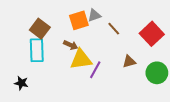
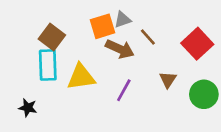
brown arrow: (71, 45) -> (120, 49), moved, size x1.5
yellow triangle: (81, 59) -> (81, 77), moved
brown triangle: (129, 62) -> (168, 80), turned -40

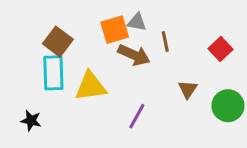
gray triangle: (123, 20) -> (137, 22), turned 30
brown line: (148, 37) -> (165, 42), turned 30
red square: (197, 44) -> (220, 49), size x0.7
purple line: (124, 90) -> (137, 116), moved

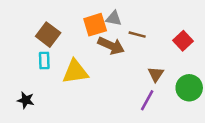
brown line: (165, 42) -> (137, 35), turned -63
cyan rectangle: (53, 73) -> (44, 61), size x0.6
purple line: (137, 116) -> (147, 100), moved

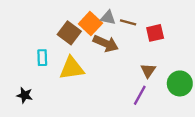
orange square: (95, 25) -> (90, 24), turned -30
brown square: (48, 35) -> (69, 33), moved
brown line: (137, 35) -> (128, 22), moved
red square: (183, 41) -> (155, 33), moved, turned 30

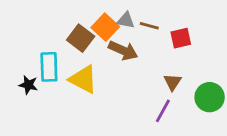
cyan rectangle: (42, 58) -> (49, 67), size x1.5
yellow triangle: (72, 68) -> (83, 79), turned 36
black star: (25, 95) -> (28, 85), moved

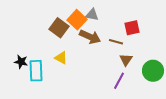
brown line: (149, 26) -> (116, 42), moved
cyan rectangle: (49, 67) -> (36, 71), moved
yellow triangle: (83, 79) -> (61, 58), size x0.6

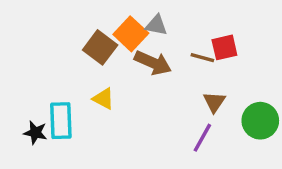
brown line: (116, 42) -> (202, 58), moved
black star: (21, 62) -> (35, 133), moved

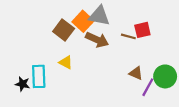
gray triangle: (156, 25) -> (99, 16), size x1.5
brown triangle: (214, 102) -> (136, 73), moved, turned -40
purple line: (202, 138) -> (148, 87), moved

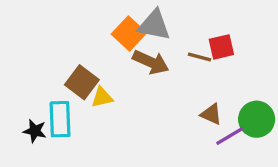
brown square: (64, 30) -> (82, 82), moved
yellow triangle: (66, 62) -> (102, 97), turned -40
purple line: (148, 87) -> (230, 136), turned 30

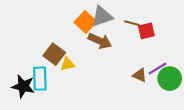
gray triangle: (154, 25) -> (102, 16), turned -30
brown line: (199, 57) -> (132, 23), moved
black star: (35, 131) -> (23, 86), size x1.5
purple line: (230, 136) -> (157, 69), moved

